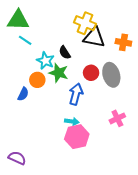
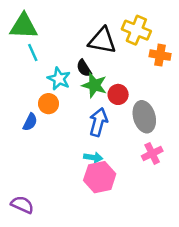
yellow cross: (85, 23) -> (136, 30), moved
black triangle: (94, 37) -> (102, 41), moved
cyan line: (25, 40) -> (33, 52), turned 32
green star: (59, 73) -> (94, 85), moved
gray ellipse: (111, 75) -> (144, 117), moved

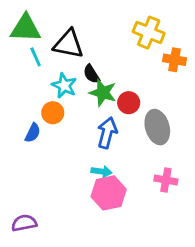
black triangle: (102, 41) -> (68, 44), moved
pink cross: (152, 153) -> (166, 180), moved, turned 36
purple semicircle: (22, 205) -> (24, 223), turned -35

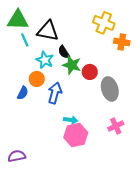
blue arrow: (107, 133) -> (55, 93), moved
pink cross: (166, 180) -> (116, 126), turned -35

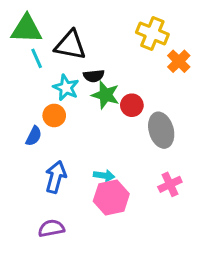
orange cross: (122, 42) -> (179, 61), turned 35
black semicircle: (64, 52) -> (94, 76), turned -64
blue arrow: (55, 93) -> (56, 177), moved
purple semicircle: (17, 156) -> (51, 228), moved

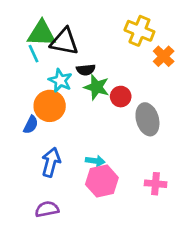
green triangle: (26, 29) -> (42, 34), moved
orange circle: (54, 115) -> (50, 106), size x1.5
pink cross: (170, 184) -> (156, 184), moved, turned 30

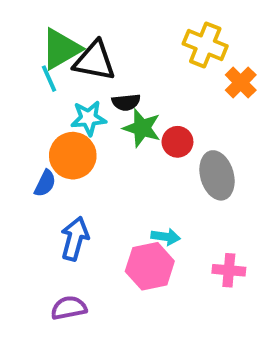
green triangle: (42, 34) -> (61, 49), turned -32
cyan star: (60, 80) -> (89, 118), turned -30
cyan arrow: (95, 161) -> (166, 237), moved

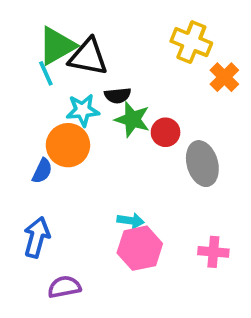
cyan arrow: (166, 237) -> (131, 221), moved
blue arrow: (75, 239) -> (37, 237), moved

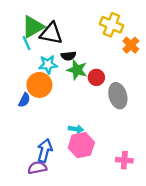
blue arrow: (37, 237) -> (45, 151), moved
pink cross: (213, 252) -> (124, 160), moved

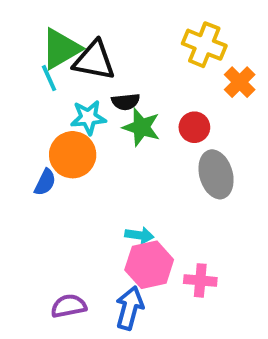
red circle: (96, 77) -> (194, 127), moved
blue arrow: (45, 151) -> (130, 308), moved
pink cross: (124, 160) -> (200, 280), moved

